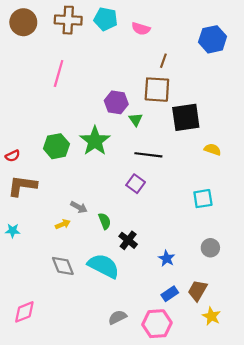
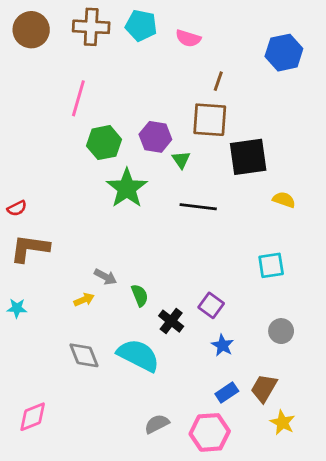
green hexagon: (56, 146) -> (104, 143), moved
purple square: (136, 184) -> (211, 305), moved

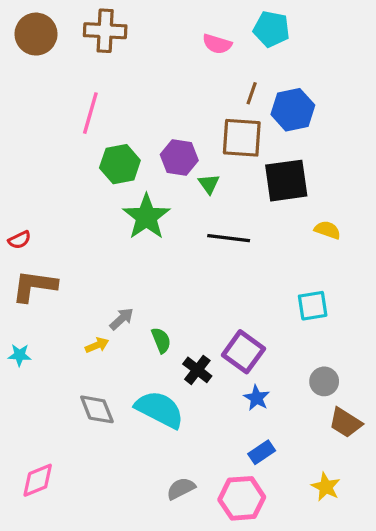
cyan pentagon: (141, 25) -> (271, 29), moved
blue hexagon: (284, 53) -> (293, 110), moved
gray arrow: (105, 277) -> (122, 319), turned -70
purple square: (211, 305) -> (243, 352), size x1.4
brown trapezoid: (264, 388) -> (346, 423), moved, turned -88

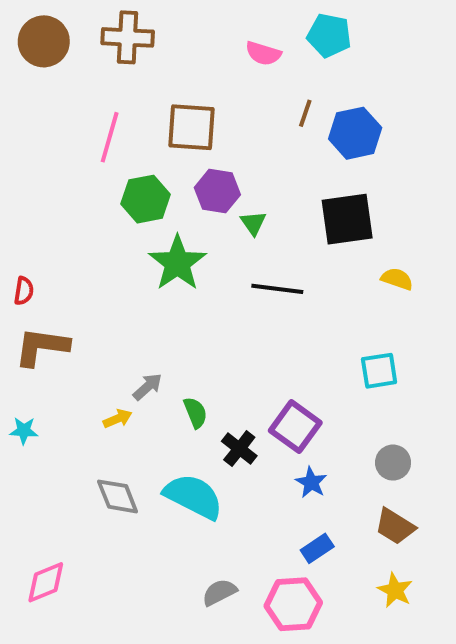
brown square: (242, 138) -> (191, 127), moved
red semicircle: (20, 240) -> (24, 291), turned -55
brown trapezoid: (346, 423) -> (395, 526), moved

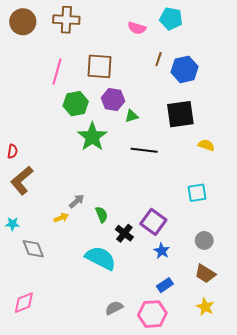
green triangle: (253, 223) -> (132, 116), turned 48
brown L-shape: (42, 347) -> (22, 180), turned -48
gray diamond: (118, 496) -> (33, 249), moved

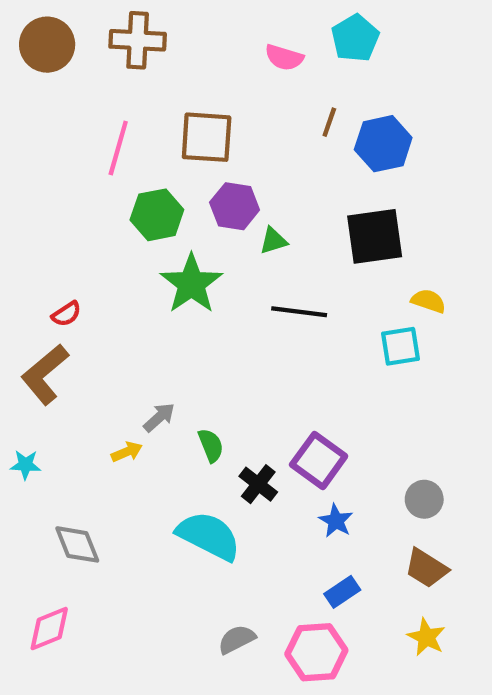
cyan pentagon: (171, 19) -> (355, 38), turned 30
red semicircle: (12, 151) -> (66, 314), moved, turned 48
cyan square: (197, 193) -> (400, 346), moved
gray diamond: (33, 249) -> (77, 544), moved

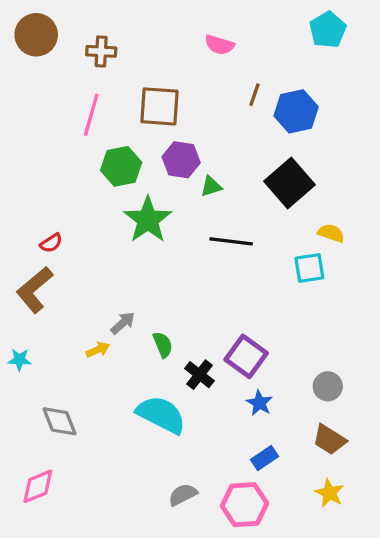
cyan pentagon: (355, 38) -> (328, 30), moved
brown cross: (138, 40) -> (101, 51), moved, size x0.7
black square: (375, 236) -> (289, 183), turned -33

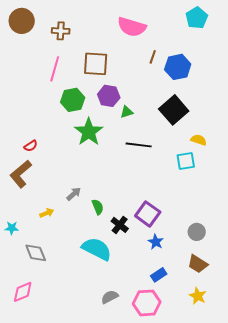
pink semicircle: (219, 45) -> (132, 27), size x1.6
yellow arrow: (98, 350) -> (47, 213), moved
cyan star: (20, 360) -> (12, 228), moved

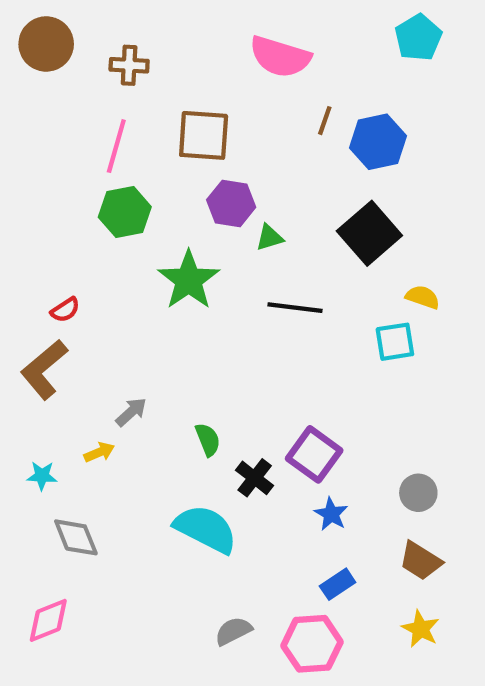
green hexagon: (73, 100) -> (125, 212), moved
gray arrow: (74, 194) -> (131, 412), moved
cyan star: (12, 228) -> (42, 476), moved

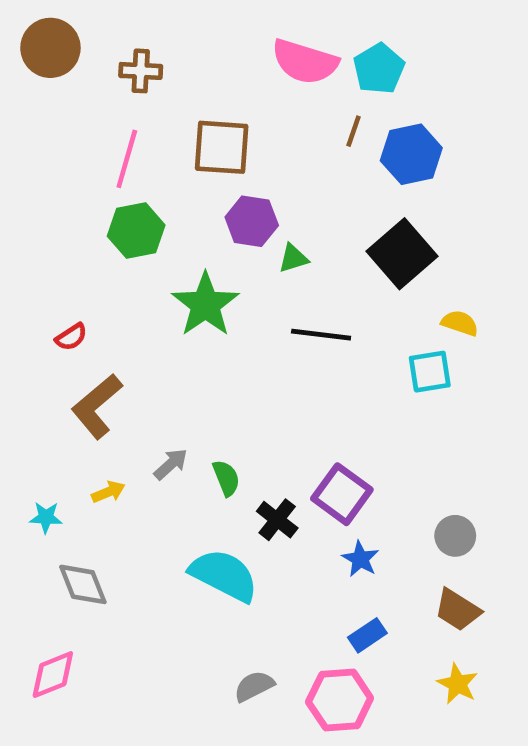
cyan pentagon: (418, 38) -> (379, 69), moved
brown L-shape: (44, 369) -> (97, 406), moved
gray arrow: (131, 412) -> (171, 464), moved

